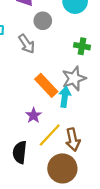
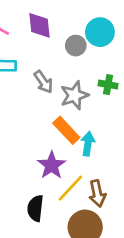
gray circle: (43, 21) -> (76, 46), moved
gray star: (74, 78) -> (74, 95), moved
purple star: (34, 115) -> (52, 165), size x1.5

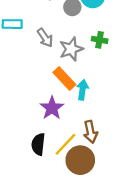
yellow line: (70, 188) -> (66, 144), moved

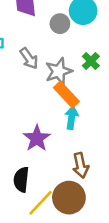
green cross: (100, 40) -> (91, 61), turned 35
orange rectangle: (64, 78) -> (66, 95), moved
yellow line: (66, 144) -> (41, 203), moved

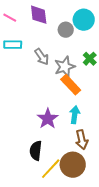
cyan arrow: (72, 118) -> (75, 115), moved

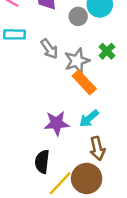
cyan arrow: (75, 115) -> (89, 118), turned -138
purple star: (48, 119) -> (57, 123), turned 30

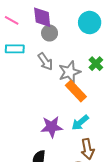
gray circle: (78, 16) -> (50, 33), moved

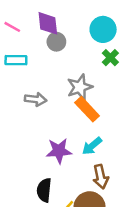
gray arrow: (45, 62) -> (36, 99), moved, turned -48
green cross: (96, 64) -> (110, 58), moved

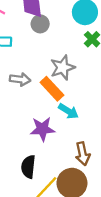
orange rectangle: (87, 109) -> (52, 89), moved
cyan arrow: (92, 146) -> (68, 111), moved, turned -108

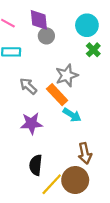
gray arrow: (20, 79) -> (28, 86), turned -144
purple star: (42, 129) -> (31, 123), moved

